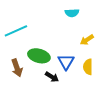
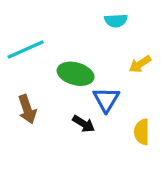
green ellipse: (39, 56) -> (76, 74), moved
yellow semicircle: (88, 67) -> (142, 132), moved

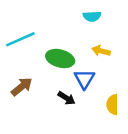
yellow arrow: (140, 64) -> (101, 51), moved, turned 48
brown arrow: (27, 109) -> (22, 87), turned -110

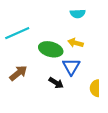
yellow arrow: (101, 51) -> (76, 43), moved

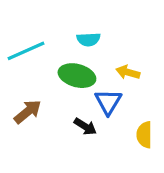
cyan semicircle: (78, 14) -> (88, 39), moved
yellow arrow: (76, 43) -> (128, 72), moved

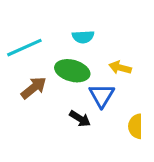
brown arrow: (28, 112) -> (34, 88), moved

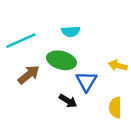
yellow arrow: (120, 68) -> (118, 66), moved

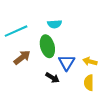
green ellipse: (61, 60) -> (47, 46), turned 60
yellow arrow: (118, 66) -> (90, 61), moved

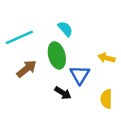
cyan semicircle: (54, 24) -> (65, 29), turned -128
yellow arrow: (90, 61) -> (106, 58), moved

